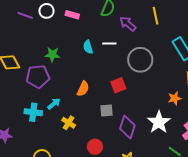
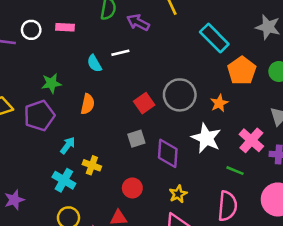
gray circle: (140, 60) -> (180, 95), moved
orange semicircle: (83, 89) -> (88, 104), moved
cyan cross: (33, 112) -> (64, 180), moved, turned 36

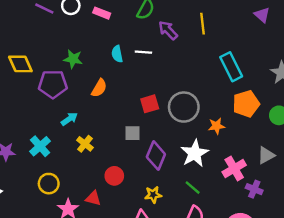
green line: (235, 171) -> (193, 188), moved
cyan cross: (64, 180) -> (40, 146), moved

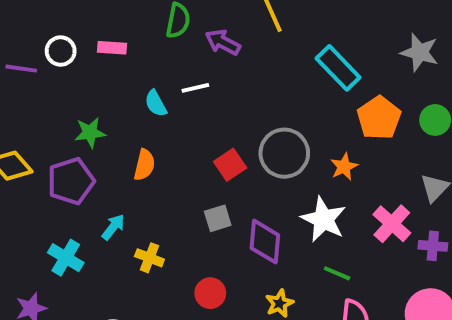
cyan cross: (40, 146) -> (66, 258), moved

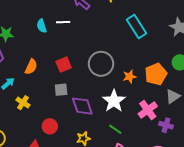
orange pentagon: (379, 118) -> (156, 74), moved
orange semicircle: (144, 165) -> (31, 67), moved
red square: (230, 165) -> (64, 65), moved
purple diamond: (265, 242) -> (82, 106), turned -35

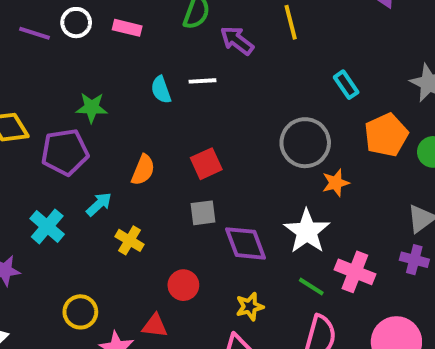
cyan rectangle: (137, 27) -> (346, 85), size x0.6
gray circle: (101, 64) -> (305, 143), moved
orange pentagon: (156, 74) -> (386, 135), moved
pink cross: (148, 110) -> (355, 272), moved, turned -30
purple cross: (166, 125) -> (414, 260), moved

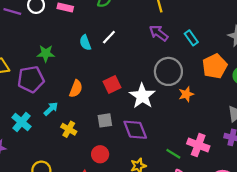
purple arrow: (237, 41) -> (159, 33), moved
white line: (203, 81) -> (109, 37), turned -42
gray square: (203, 213) -> (105, 120), moved
white star: (307, 231) -> (142, 96), moved

